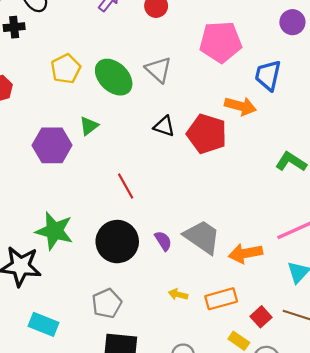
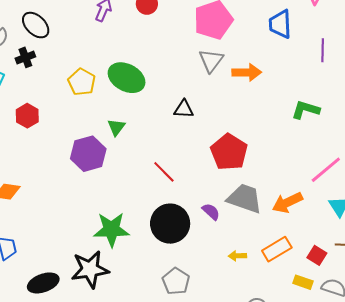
gray triangle: (159, 70) -> (211, 61), moved, turned 40
blue trapezoid: (268, 75) -> (280, 24), moved
red pentagon: (207, 134) -> (229, 152), moved, turned 30

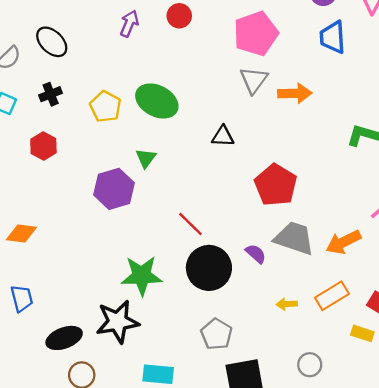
black cross: (25, 57) -> (51, 94), moved
red line: (164, 172) -> (190, 224), moved

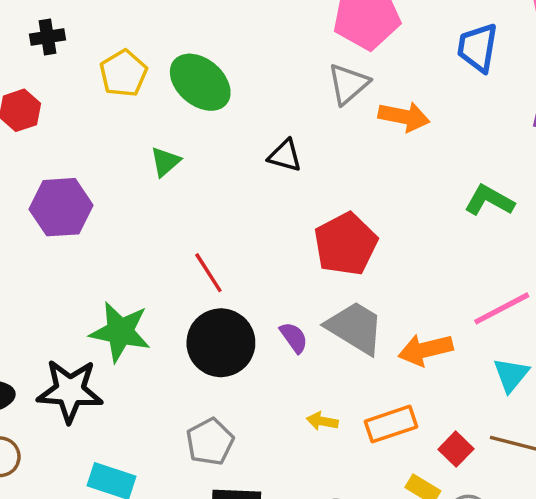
purple hexagon: (114, 189) -> (61, 207), moved

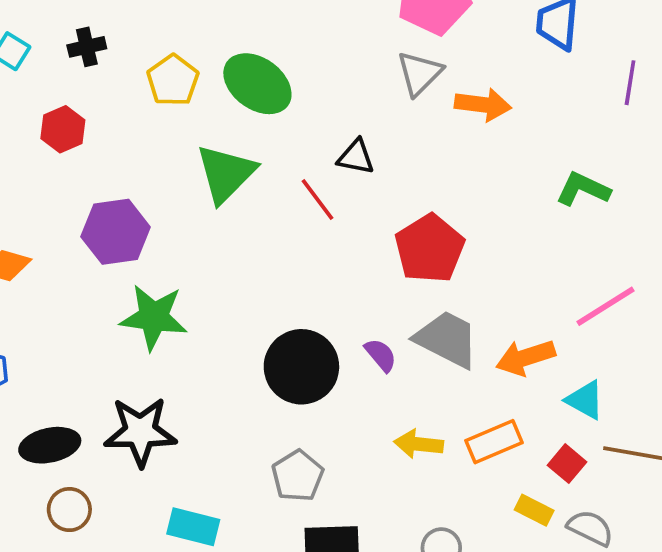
green triangle: (165, 162) -> (226, 173), size x1.8
red line: (208, 273) -> (318, 200), moved
green star: (120, 332) -> (154, 317), moved
cyan triangle: (511, 375) -> (585, 400), moved, turned -36
yellow arrow: (322, 421) -> (419, 444), size x1.4

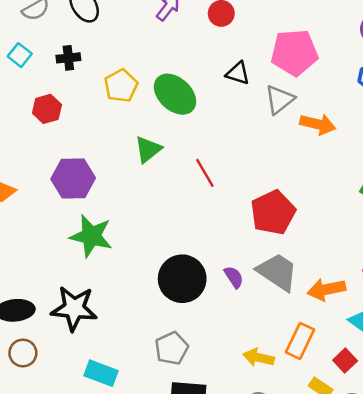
black triangle: (356, 157) -> (238, 73), moved
green triangle: (226, 173) -> (148, 149), size x0.7
orange rectangle: (494, 442) -> (300, 341), turned -48
yellow arrow: (419, 444) -> (259, 358), moved

